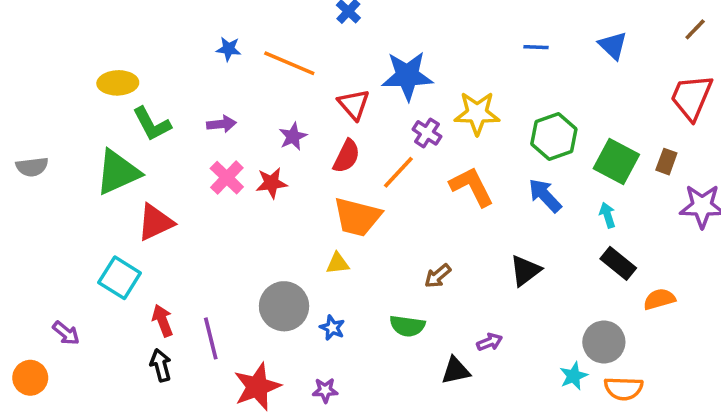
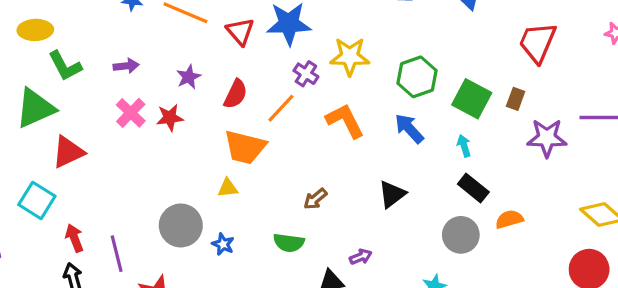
red triangle: (354, 104) -> (240, 32), moved
gray circle: (604, 342) -> (461, 235), moved

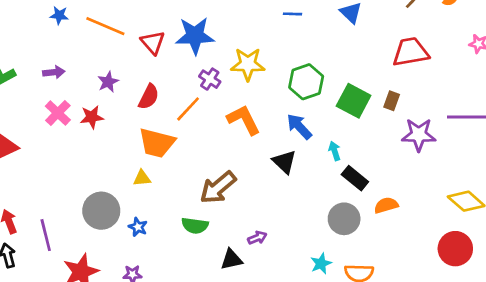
red trapezoid: (537, 42) -> (411, 52), turned 57
cyan arrow: (464, 146) -> (335, 151), moved
black triangle: (392, 194) -> (284, 162), moved, turned -40
brown arrow: (315, 199) -> (218, 188), size x1.8

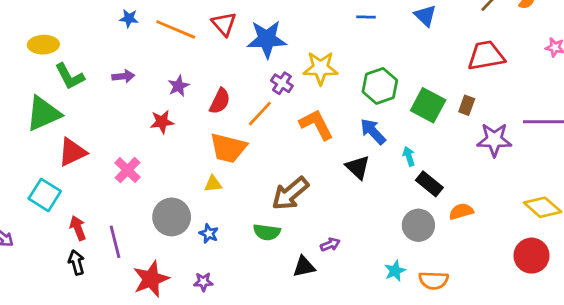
red triangle: (153, 42) -> (224, 24), moved
pink cross: (58, 113) -> (127, 170), moved

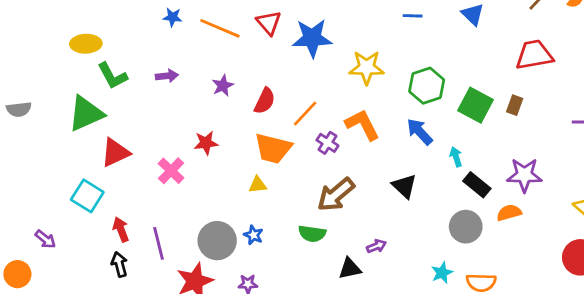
purple cross: (282, 83) -> (327, 143), moved
red star: (162, 122) -> (206, 143), moved
purple star: (494, 140) -> (524, 175), moved
black triangle: (358, 167) -> (404, 186), moved
gray circle: (172, 217) -> (217, 241), moved

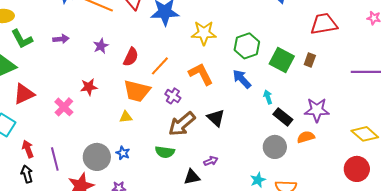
purple cross: (327, 143) -> (173, 96), moved
black triangle: (404, 186) -> (216, 118), moved

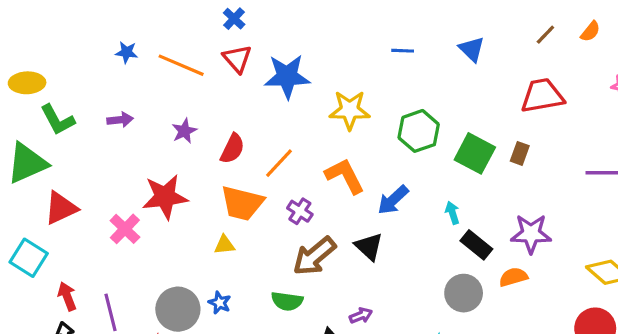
blue arrow: (242, 79) -> (393, 200), moved, turned -90
red star: (89, 87) -> (165, 197), size x1.6

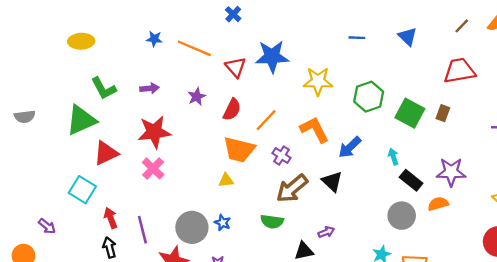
red triangle: (237, 59) -> (236, 67), moved
yellow ellipse: (27, 83) -> (81, 41), moved
red star: (165, 197) -> (154, 132), moved

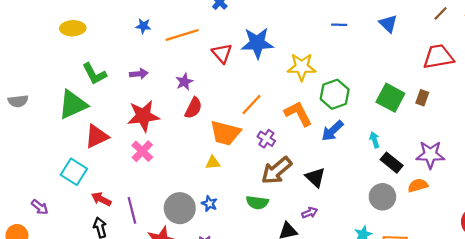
orange line: (194, 48) -> (182, 35), turned -40
green hexagon: (369, 97) -> (335, 94), moved
red semicircle: (232, 110) -> (193, 108), moved
black triangle: (332, 181) -> (315, 177), moved
red arrow: (111, 218) -> (101, 199), turned -42

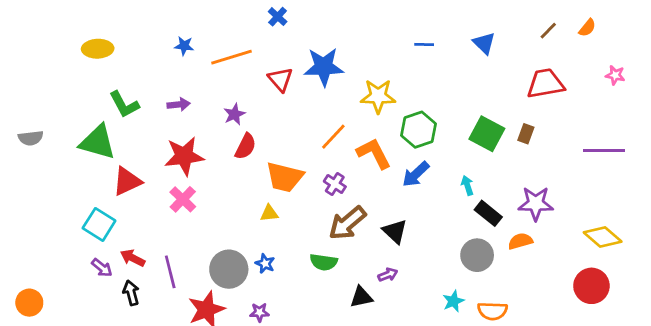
green triangle: (73, 105) -> (98, 142), turned 40
orange line: (252, 105) -> (333, 137), moved
purple arrow: (40, 207) -> (102, 268), moved

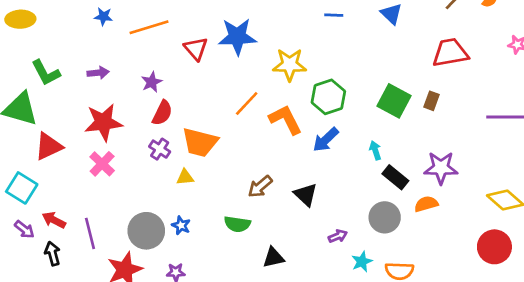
purple cross: (335, 184) -> (160, 149), moved
brown arrow: (347, 223) -> (260, 187), size x0.7
purple arrow: (388, 275) -> (338, 236), moved

